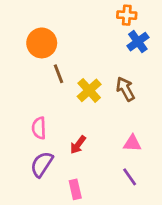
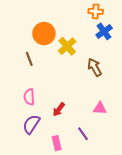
orange circle: (42, 43) -> (44, 34), moved
brown line: (58, 74) -> (29, 59), moved
yellow cross: (89, 90) -> (67, 46), moved
purple line: (130, 177) -> (83, 134), moved

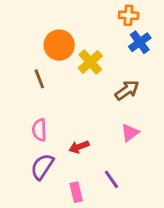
brown arrow: (95, 67) -> (127, 90), turned 84
pink triangle: (100, 108) -> (130, 133), moved, turned -40
red arrow: (59, 109) -> (79, 147), turned 32

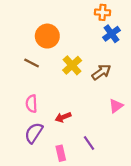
yellow cross: (90, 62) -> (72, 65), moved
brown line: (39, 79) -> (32, 63), turned -42
pink triangle: (130, 133) -> (116, 106), moved

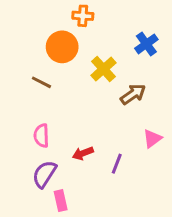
orange cross: (102, 12) -> (83, 16), moved
yellow cross: (72, 65) -> (103, 69), moved
purple line: (89, 143) -> (117, 164), moved, turned 56
pink rectangle: (61, 153) -> (61, 201), moved

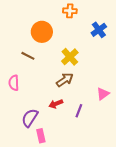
orange cross: (83, 16) -> (70, 11), moved
yellow cross: (103, 69) -> (70, 57), moved
brown arrow: (133, 94) -> (65, 80), moved
pink semicircle: (41, 136) -> (14, 83), moved

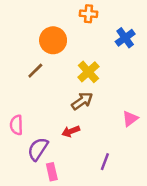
brown line: (28, 56) -> (35, 71), turned -72
pink semicircle: (14, 83) -> (16, 125), moved
purple line: (79, 111) -> (105, 162), moved

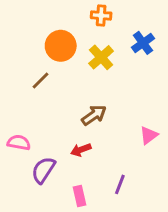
yellow cross: (88, 72) -> (101, 57), moved
pink semicircle: (16, 125) -> (19, 143), turned 102
pink rectangle: (52, 172) -> (79, 196), moved

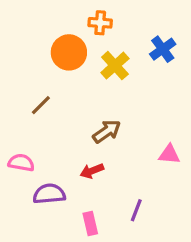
orange cross: (101, 15) -> (100, 23), moved
brown line: (40, 80) -> (41, 105), moved
pink triangle: (149, 135) -> (169, 154), turned 42
purple semicircle: (43, 170) -> (49, 194), turned 52

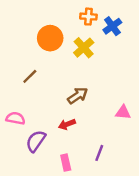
orange cross: (100, 23) -> (88, 17), moved
blue cross: (163, 49) -> (112, 26), moved
purple semicircle: (49, 194) -> (36, 141), turned -50

